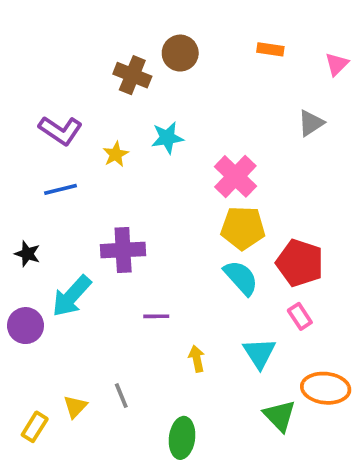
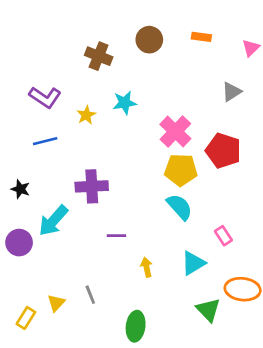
brown circle: (180, 53) -> (149, 40), moved
red pentagon: (300, 263) -> (223, 151), moved
cyan triangle: (259, 353) -> (193, 263), turned 32

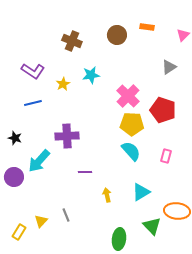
brown circle: (149, 40) -> (117, 35), moved
pink rectangle: (223, 236) -> (166, 156), moved, turned 48
green ellipse: (136, 326) -> (119, 239), moved

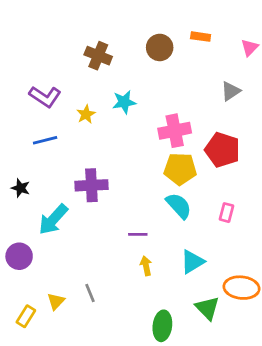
pink cross: (128, 96) -> (175, 131), turned 35
purple line: (85, 172) -> (138, 234), moved
purple circle: (14, 177) -> (19, 256), moved

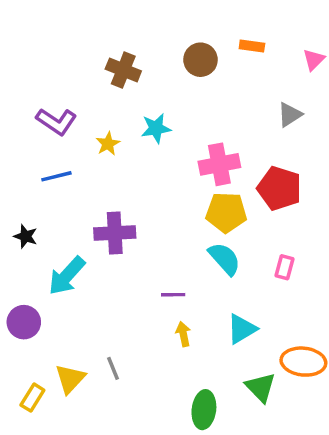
yellow triangle: (56, 301) -> (70, 379), size x1.4

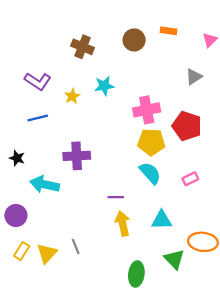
pink rectangle: (285, 267) -> (190, 179), turned 49
cyan arrow: (67, 276) -> (45, 185), turned 60
cyan triangle: (242, 329) -> (162, 220), turned 30
yellow arrow: (183, 334) -> (123, 224), size x1.5
yellow rectangle: (32, 398) -> (22, 251), moved

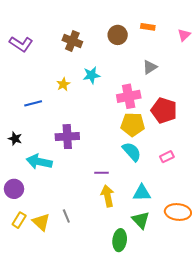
gray triangle: (194, 77) -> (150, 67), moved
purple L-shape: (38, 81) -> (21, 44), moved
yellow triangle: (47, 253) -> (41, 222), turned -30
green triangle: (174, 259) -> (141, 220), moved

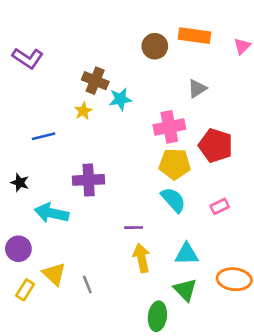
orange rectangle: (148, 27) -> (195, 36), size x1.6
brown cross: (72, 41) -> (95, 81), moved
yellow triangle: (41, 222) -> (54, 274), moved

